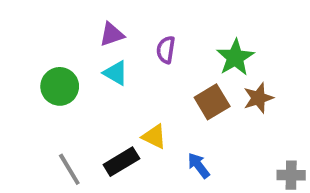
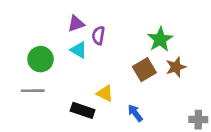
purple semicircle: (166, 50) -> (98, 35), moved
black rectangle: (121, 162) -> (83, 110), turned 50
gray line: (69, 169) -> (33, 91), moved, turned -60

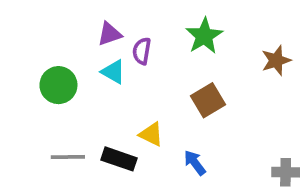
green star: (160, 39) -> (204, 36), moved
brown star: (176, 67) -> (276, 60), moved
gray line: (33, 91) -> (68, 157), moved

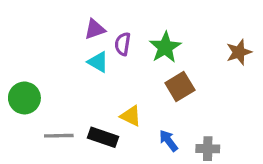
green star: (204, 36) -> (165, 47), moved
green circle: (58, 85) -> (24, 98), moved
gray cross: (286, 172) -> (208, 149), moved

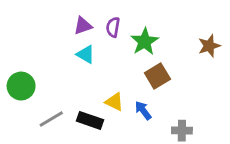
purple semicircle: (123, 44) -> (113, 27), moved
gray line: (59, 136) -> (51, 119), turned -30
blue arrow: (168, 141) -> (143, 110), moved

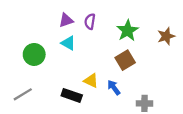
green star: (145, 42) -> (127, 31), moved
green circle: (21, 86) -> (34, 54), moved
gray line: (51, 119) -> (23, 94), moved

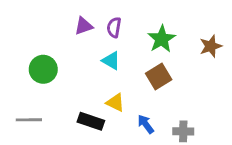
cyan triangle: (68, 43) -> (111, 61), moved
blue arrow: (114, 87) -> (146, 124), moved
gray line: (23, 94) -> (29, 120), turned 30

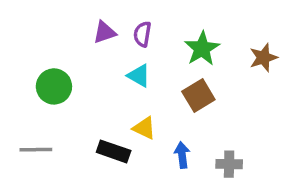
blue arrow: (146, 124) -> (182, 155), turned 30

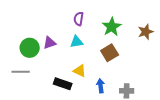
purple triangle: (105, 32) -> (50, 43), moved
cyan triangle: (139, 76) -> (77, 42), turned -40
gray line: (36, 150) -> (21, 72), moved

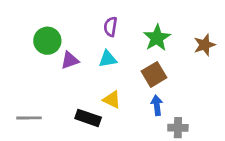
green circle: (30, 48) -> (47, 41), moved
gray line: (21, 72) -> (29, 118), moved
blue arrow: (101, 86) -> (157, 105), moved

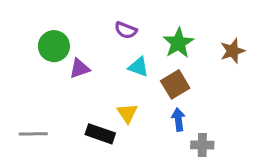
purple semicircle: (111, 27) -> (126, 30), turned -78
cyan triangle: (108, 59) -> (138, 67), moved, turned 30
yellow triangle: (112, 100) -> (127, 113), turned 30

